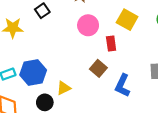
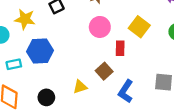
blue hexagon: (33, 73) -> (40, 51), moved
yellow triangle: (64, 88) -> (80, 87), moved

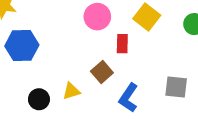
black circle: (46, 97) -> (39, 99), moved

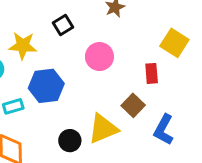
pink circle: (97, 17) -> (99, 57), moved
yellow triangle: (71, 91) -> (103, 129), size x1.6

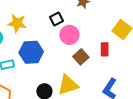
black square: (63, 25) -> (57, 19), moved
brown square: (133, 105) -> (81, 57), moved

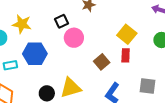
red rectangle: (105, 49) -> (126, 55), moved
brown square: (81, 57) -> (102, 62), moved

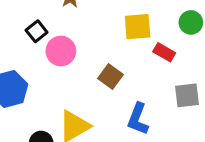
yellow square: (127, 34) -> (138, 27), turned -30
red rectangle: (126, 55) -> (164, 52), moved, turned -48

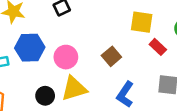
pink circle: (61, 51) -> (66, 57), moved

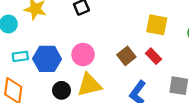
red rectangle: (158, 47) -> (153, 56), moved
blue hexagon: (30, 48) -> (47, 59), moved

